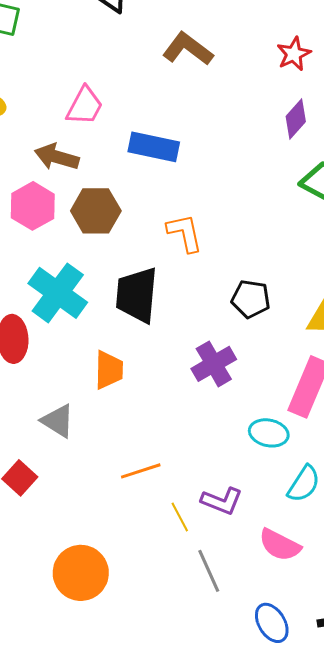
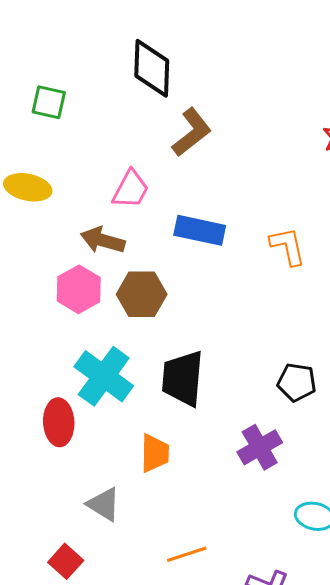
brown L-shape: (188, 49) -> (192, 132), moved, turned 105
orange L-shape: (185, 233) -> (288, 246), moved

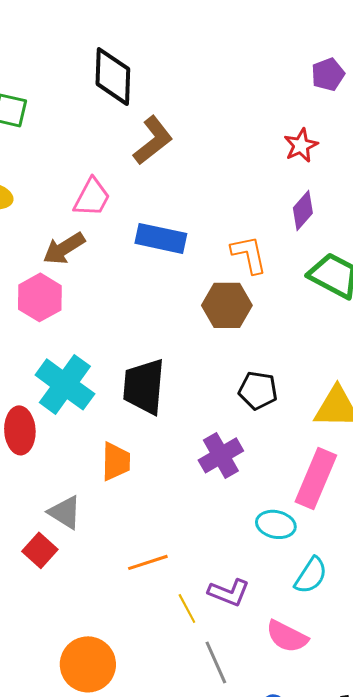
brown arrow: (103, 240) -> (64, 248), turned -48
brown hexagon: (142, 294) -> (227, 305), moved
red square: (66, 561) -> (40, 550), moved

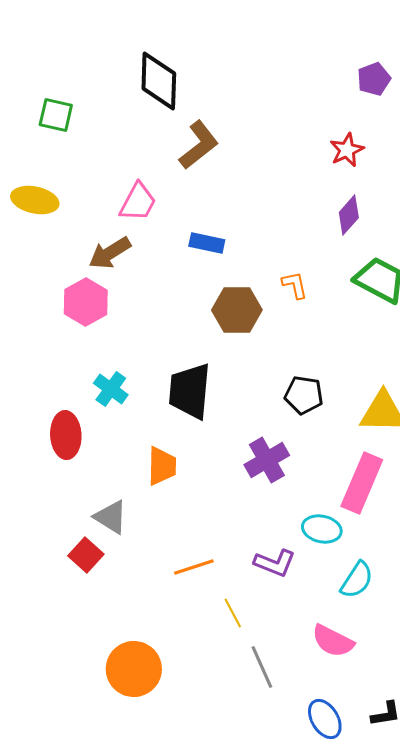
blue rectangle: (161, 238) -> (207, 243), size x0.7
orange L-shape: (249, 254) -> (295, 285), moved, size x0.7
brown hexagon: (227, 305) -> (237, 310), moved
cyan cross: (65, 384) -> (111, 389), size x0.6
purple L-shape: (229, 592) -> (275, 563), moved

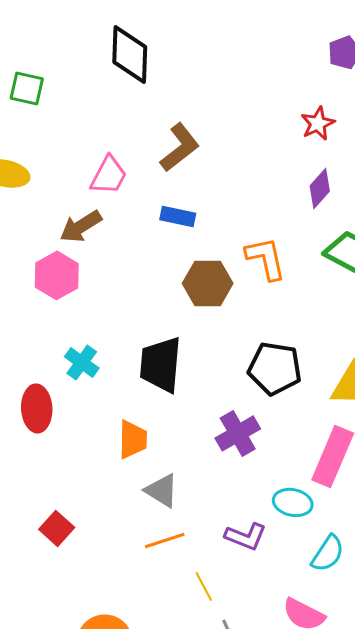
brown L-shape: (199, 145) -> (180, 147), moved
orange L-shape: (295, 285) -> (266, 258), size x1.6
black pentagon: (304, 395) -> (275, 368), size x1.4
gray triangle: (111, 517) -> (162, 490), moved

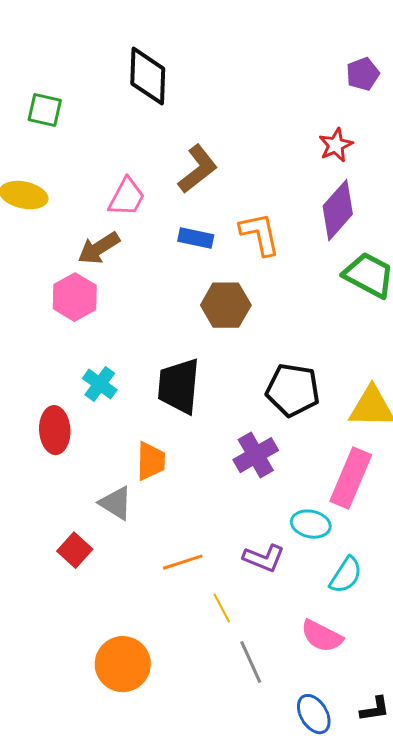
purple diamond: (320, 188) -> (338, 210), size x1.5
orange L-shape: (266, 258) -> (260, 234), moved
gray triangle: (162, 490) -> (116, 503), moved

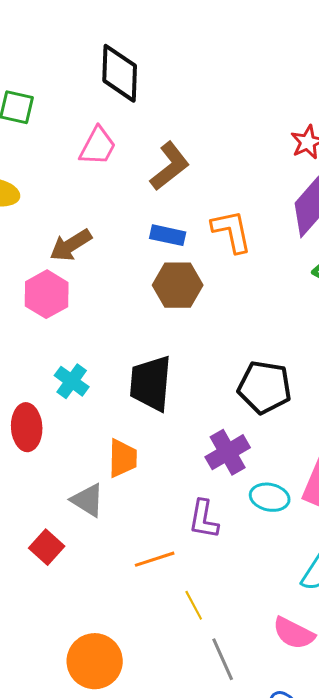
pink trapezoid: (127, 197) -> (98, 146), moved
brown hexagon: (226, 305) -> (178, 285), moved
cyan ellipse: (311, 524) -> (270, 497), moved
purple L-shape: (264, 558) -> (204, 519), moved, turned 78

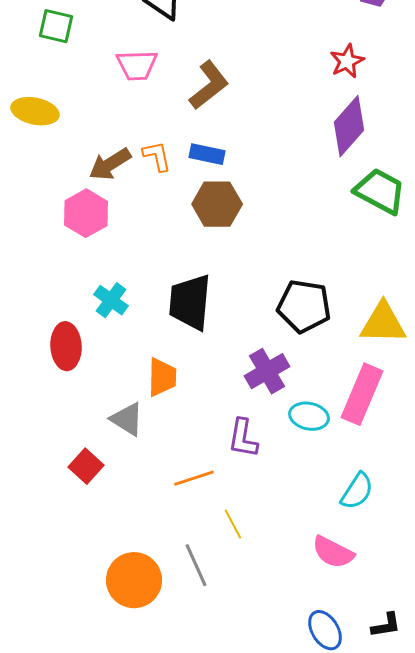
pink trapezoid: (98, 146) -> (137, 65), turned 60
orange L-shape: (232, 231) -> (157, 156), moved, size x0.7
gray line: (223, 659) -> (196, 565), moved

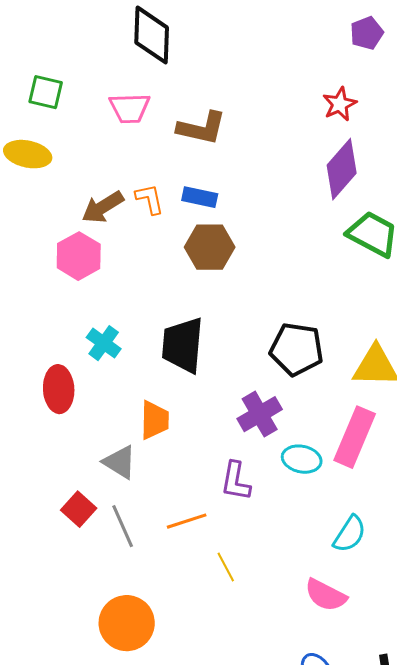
green square: (56, 26) -> (46, 92), moved
brown L-shape: (209, 85) -> (202, 128), turned 51
gray line: (196, 565) -> (123, 526), moved

